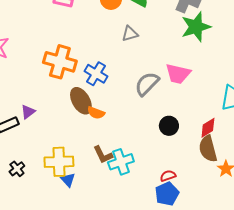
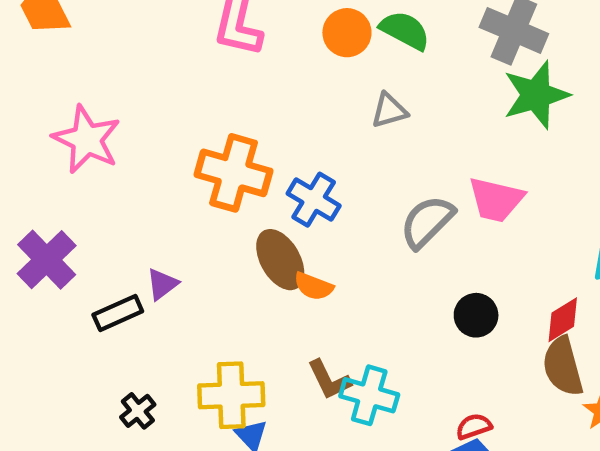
cyan cross: (121, 162) -> (369, 395), turned 35

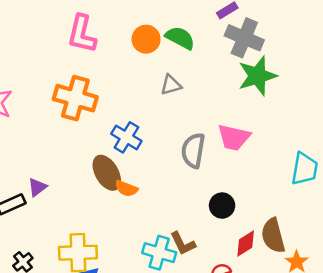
orange cross: (233, 173) -> (75, 98), moved
gray semicircle: (427, 222) -> (193, 151), turned -36
red diamond: (563, 320) -> (246, 244), moved
brown L-shape: (329, 380) -> (183, 244), moved

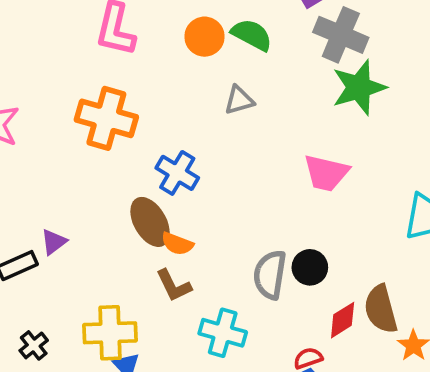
gray semicircle: (193, 151) -> (270, 275), moved
brown L-shape: (183, 244) -> (174, 286), moved

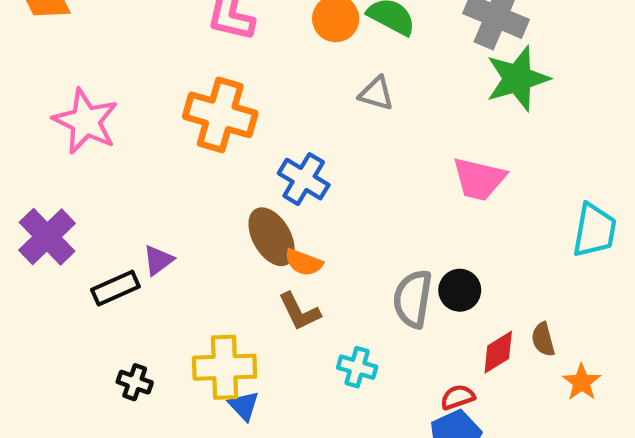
gray triangle: (239, 100) -> (376, 93), turned 32
brown semicircle: (381, 309) -> (543, 339), size x0.6
cyan cross: (223, 333) -> (357, 367), size x0.7
black cross: (34, 345) -> (135, 382), turned -32

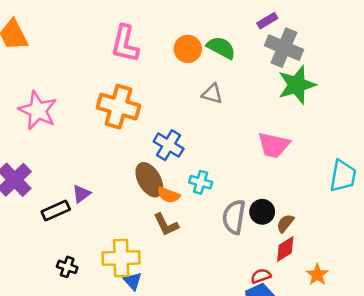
brown semicircle: (543, 339) -> (285, 223), moved, turned 54
cyan cross: (357, 367) -> (201, 182), moved
orange star: (582, 382) -> (317, 275), moved

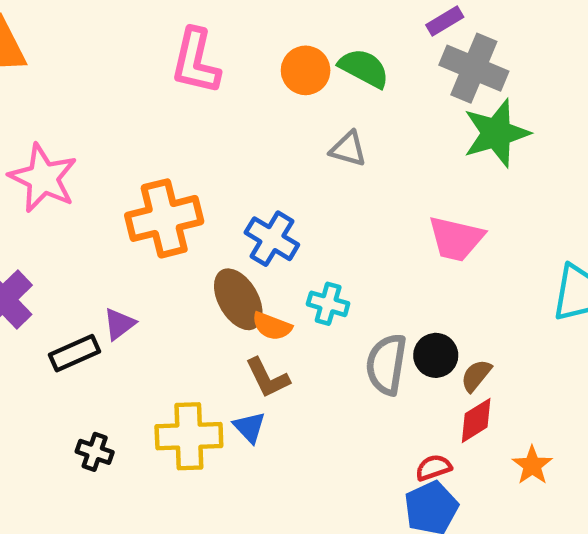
orange cross: (119, 107) -> (164, 218), moved, turned -30
blue triangle: (133, 281) -> (249, 427), moved

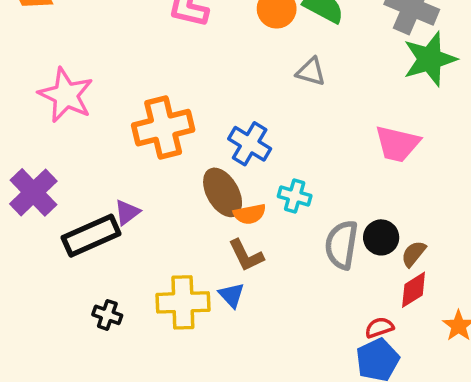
orange semicircle: (272, 326) -> (250, 214), turned -32
black rectangle: (74, 353) -> (91, 236), size x1.4

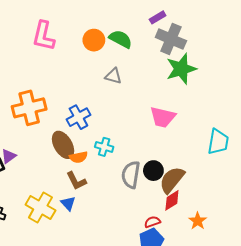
blue cross: (250, 144) -> (78, 117), turned 30
brown semicircle: (414, 254) -> (172, 180), size x1.8
yellow cross: (183, 302) -> (40, 208), turned 32

